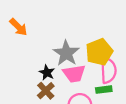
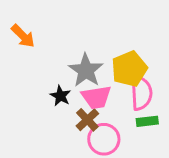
green rectangle: (104, 90) -> (147, 121), moved
brown cross: (46, 91) -> (87, 120), moved

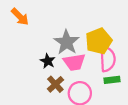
brown cross: (87, 120) -> (55, 84), moved

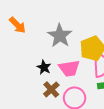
gray star: (67, 42) -> (60, 36), moved

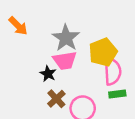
pink trapezoid: (69, 68) -> (65, 61), moved

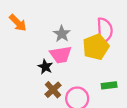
gray star: (66, 38) -> (62, 34), size x0.7
pink semicircle: (113, 71) -> (105, 30), moved

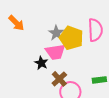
yellow pentagon: (96, 47) -> (71, 38), moved, turned -30
brown cross: (53, 90) -> (59, 79), moved

